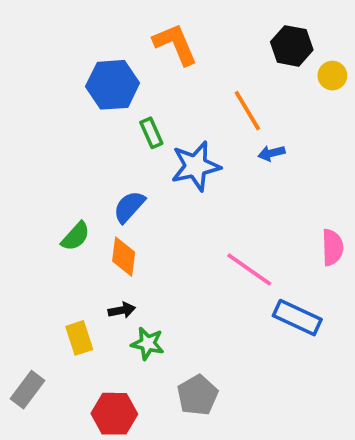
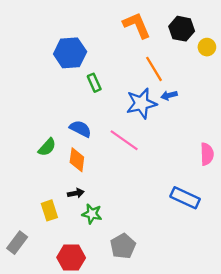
orange L-shape: (175, 44) -> (137, 25), moved
blue star: (196, 166) -> (141, 103), moved
blue semicircle: (129, 207) -> (80, 129), turned 75
pink line: (249, 270) -> (124, 140), moved

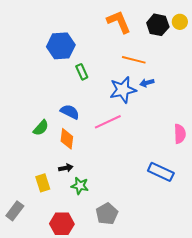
yellow circle: (207, 47) -> (180, 22), moved
orange line: (154, 69) -> (134, 60), turned -45
pink line: (124, 140) -> (108, 122), turned -60

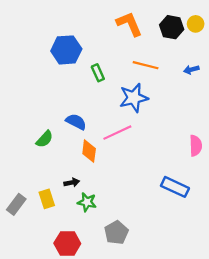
green rectangle: (82, 72) -> (98, 73), moved
blue arrow: (147, 83) -> (191, 70), moved
orange diamond: (67, 139) -> (89, 151), moved
gray rectangle: (15, 211) -> (16, 204), moved

